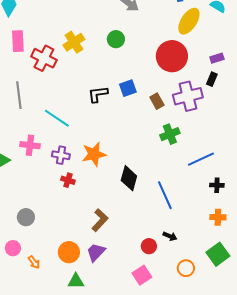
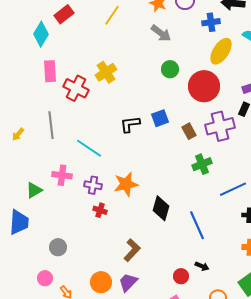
green circle: (116, 39) -> (170, 69), moved

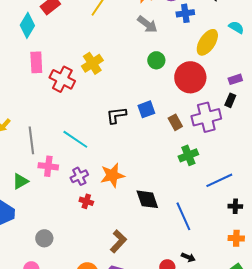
blue cross: (211, 22) -> (185, 13), moved
gray line: (51, 125) -> (31, 140), moved
purple cross: (93, 185) -> (79, 176), turned -36
black diamond: (161, 208) -> (147, 199), turned -35

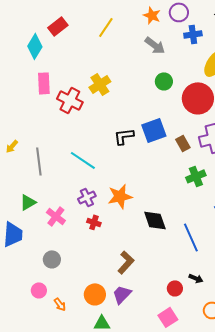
blue square: (146, 109) -> (154, 130), size x1.4
pink cross: (48, 166) -> (56, 216), moved, turned 30

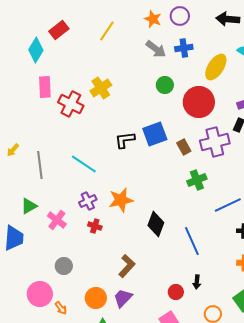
blue cross: (193, 34) -> (184, 48), moved
black diamond: (155, 220) -> (156, 224), turned 40
gray circle: (52, 259) -> (64, 266), moved
black arrow: (196, 278) -> (197, 282), turned 72
pink circle: (39, 290) -> (40, 294), size x1.6

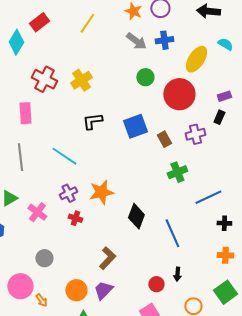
pink rectangle: (45, 87) -> (25, 113), moved
red cross: (71, 104) -> (44, 79), moved
black L-shape: (125, 140) -> (92, 121), moved
purple cross: (215, 142) -> (195, 134), size x0.7

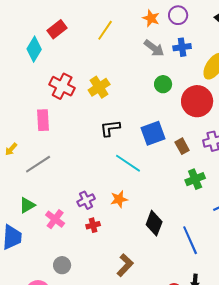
cyan line: (64, 156) -> (128, 163), moved
gray line: (20, 157) -> (38, 164), turned 64
orange star: (101, 192) -> (119, 199), size x0.7
red cross: (75, 218) -> (93, 225), turned -32

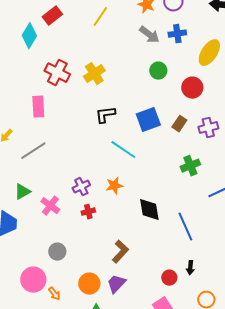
red circle: (197, 101) -> (192, 88), size x0.7
brown rectangle: (182, 146) -> (179, 124), moved, turned 63
black diamond: (154, 223) -> (149, 210), turned -30

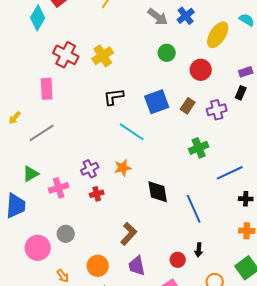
blue cross: (177, 34) -> (186, 16), turned -30
pink cross: (50, 206) -> (59, 188), turned 36
pink circle: (33, 280) -> (38, 248), moved
purple trapezoid: (116, 284) -> (137, 266), moved, turned -55

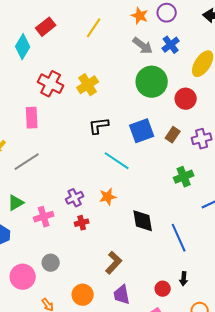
green circle: (167, 53) -> (152, 82), size x1.8

